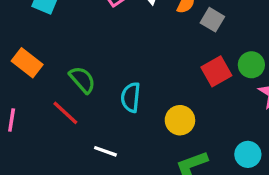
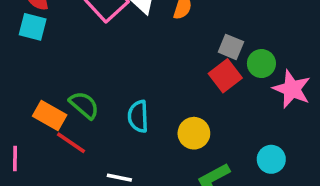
gray square: (212, 20) -> (231, 47), moved
orange rectangle: (27, 63) -> (50, 115), moved

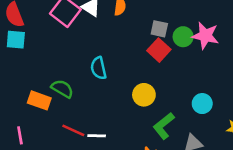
pink star: (292, 89) -> (205, 36), moved
cyan semicircle: (138, 116) -> (99, 68), moved
red line: (71, 143) -> (73, 130), moved

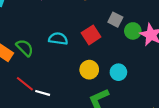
red square: (159, 50) -> (91, 35), moved
cyan semicircle: (99, 68) -> (58, 39), turned 96
cyan circle: (202, 104) -> (118, 72), moved

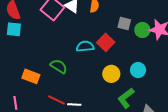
cyan semicircle: (58, 39) -> (85, 46), moved
green semicircle: (25, 48) -> (59, 66), moved

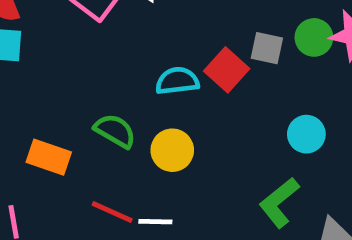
gray square: (124, 23) -> (267, 48), moved
yellow circle: (111, 74) -> (172, 150), moved

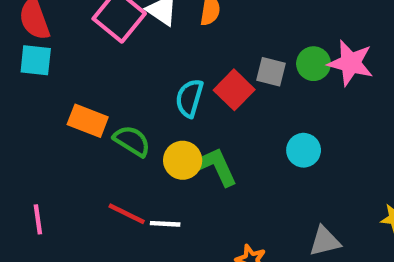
cyan semicircle: (177, 81) -> (189, 98), turned -69
orange rectangle: (49, 157) -> (88, 121), moved
green L-shape: (279, 202) -> (216, 167), moved, turned 102

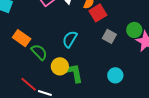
green circle: (314, 64) -> (134, 30), moved
red square: (234, 90) -> (98, 13), moved

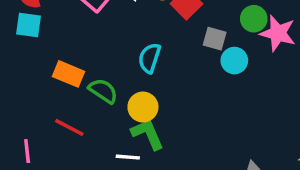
green L-shape: (74, 73) -> (148, 134), moved
cyan circle: (115, 75) -> (234, 61), moved
red line: (29, 84) -> (69, 127), moved

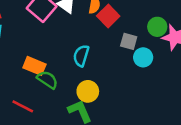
orange rectangle: (68, 74) -> (34, 66), moved
yellow circle: (143, 107) -> (88, 91), moved

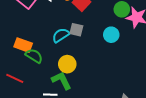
gray square: (129, 41) -> (76, 30), moved
cyan semicircle: (81, 56) -> (61, 35), turned 42

